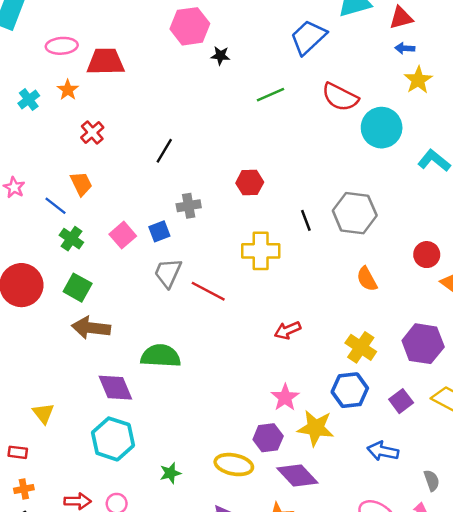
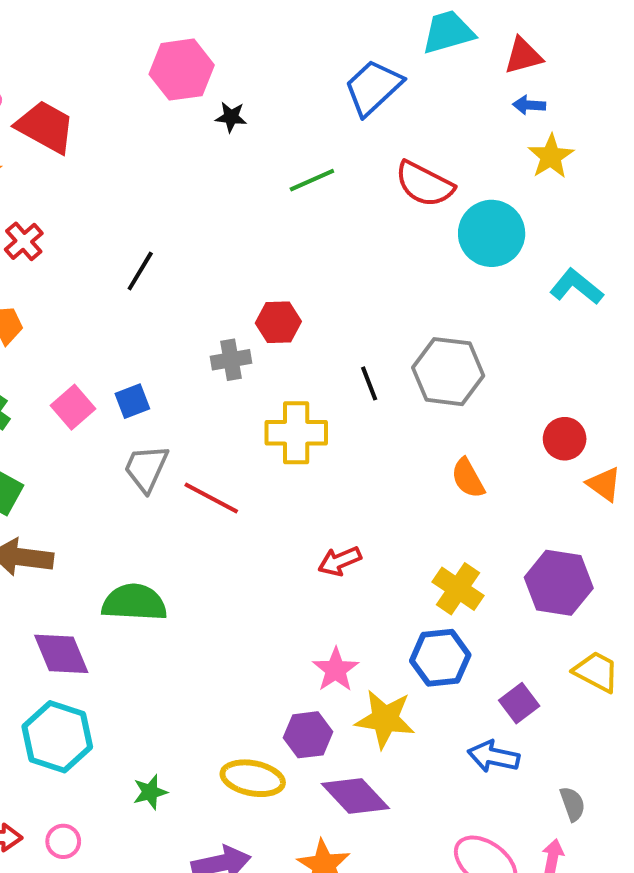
red trapezoid: (106, 62) -> (45, 127), turned 30
gray cross: (189, 206) -> (231, 360), moved
purple square: (401, 401) -> (519, 703), moved

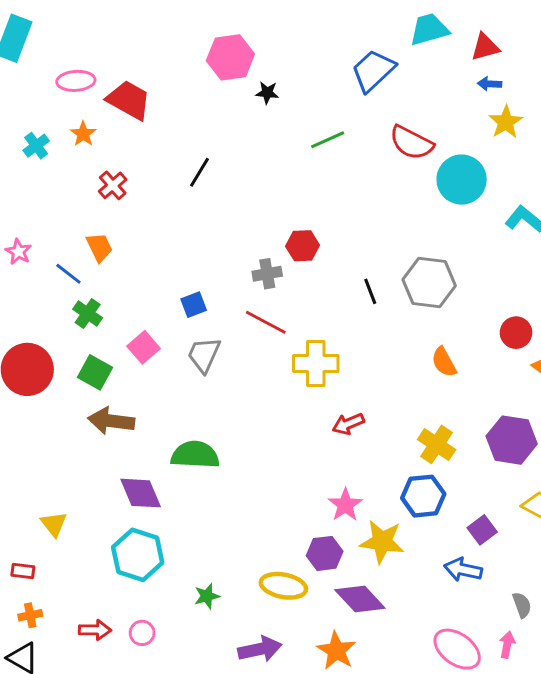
black line: (140, 271) -> (200, 172), moved
pink square: (73, 407) -> (144, 347), moved
yellow cross: (296, 433) -> (316, 364), moved
red line: (211, 498) -> (266, 322), moved

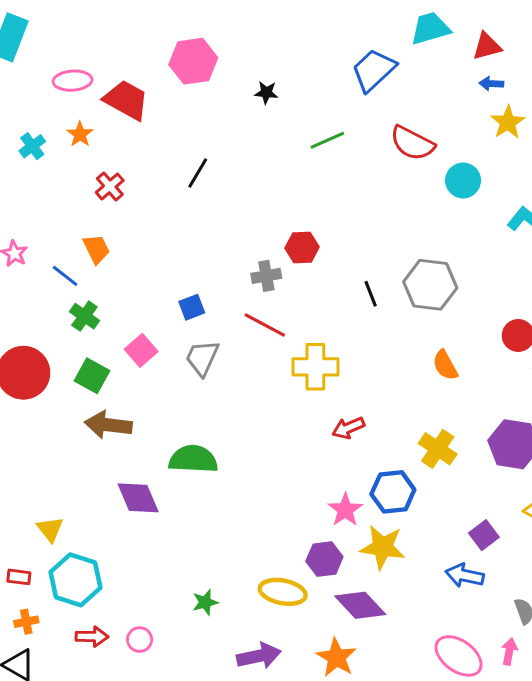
pink hexagon: (230, 57) -> (193, 61), moved
cyan circle: (462, 180) -> (463, 180), size x0.7
blue hexagon: (423, 496) -> (393, 492), moved
cyan hexagon: (138, 555) -> (76, 580), moved

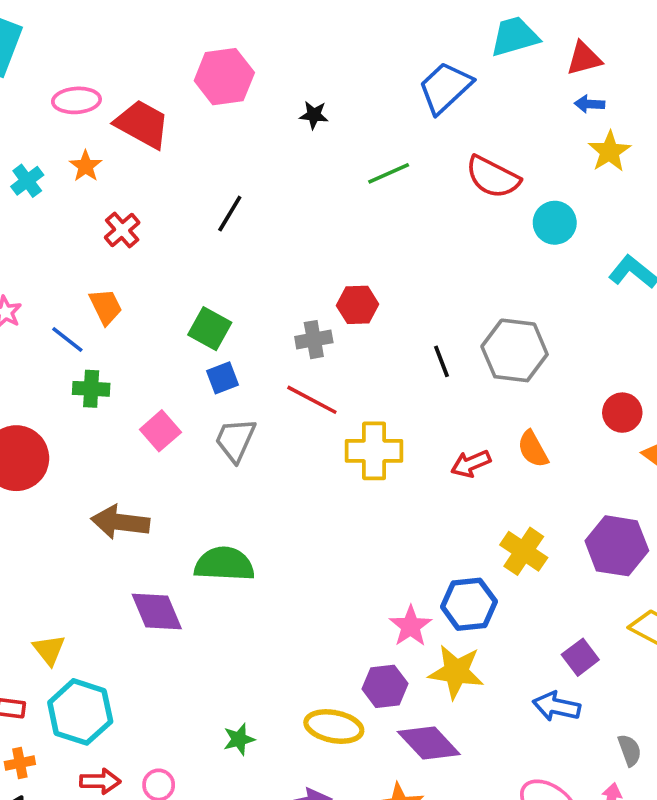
green cross: (84, 316) -> (91, 389), turned -32
green square: (92, 376) -> (210, 329), moved
red arrow: (348, 428) -> (471, 464), moved

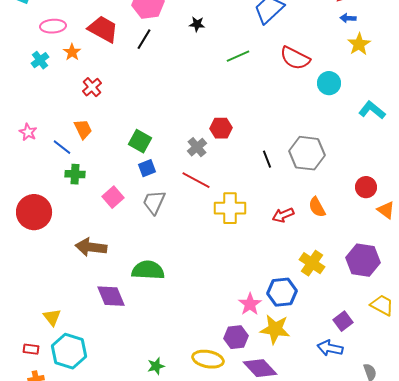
pink ellipse: (76, 100) -> (53, 26), moved
black line: (230, 214) -> (144, 39), moved
gray cross: (314, 340) -> (197, 147), turned -30

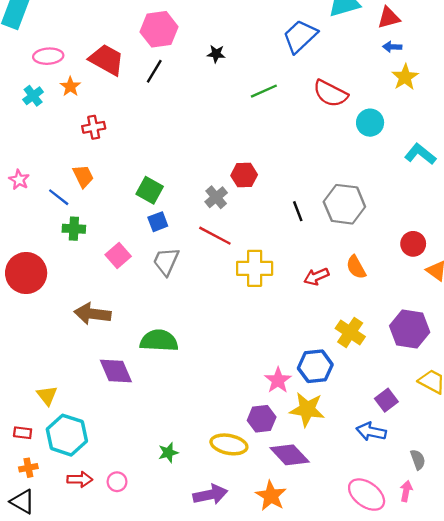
red cross: (92, 87) -> (94, 127), turned 30

